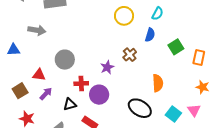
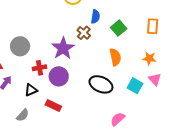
blue semicircle: (150, 35) -> (95, 17), moved
green square: (176, 47) -> (119, 28), moved
purple star: (107, 67) -> (63, 48), size x1.6
orange star: (203, 87) -> (149, 58), moved

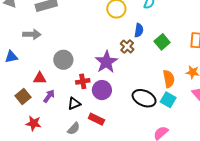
orange semicircle: (115, 57) -> (169, 79), moved
cyan square: (135, 86) -> (168, 100), moved
gray semicircle: (23, 115) -> (74, 129), moved

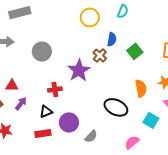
gray circle: (63, 60) -> (42, 52), moved
purple circle: (102, 90) -> (69, 122), moved
cyan square: (168, 100) -> (151, 120), moved
red rectangle: (96, 119) -> (43, 134), moved, turned -35
gray semicircle: (74, 129) -> (91, 136), moved

